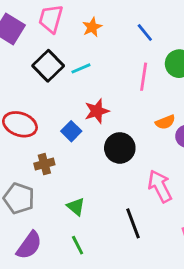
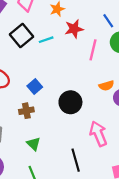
blue line: (145, 32) -> (108, 21), moved
red star: (97, 111) -> (74, 29), moved
brown cross: (44, 164) -> (26, 111), moved

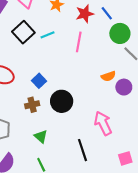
red star: (74, 29) -> (85, 14), moved
pink line: (93, 50) -> (79, 42), moved
black circle: (70, 102) -> (62, 101), moved

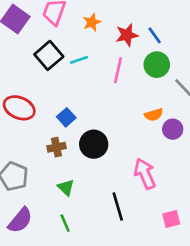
green circle: (120, 33) -> (157, 65), moved

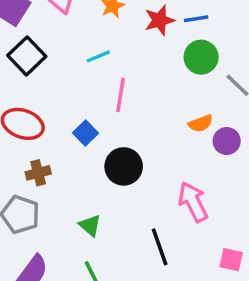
blue line: (155, 35) -> (196, 19), turned -60
black square: (49, 55) -> (27, 56), moved
pink line: (118, 70) -> (121, 95), moved
brown cross: (56, 147) -> (38, 173), moved
pink square: (171, 219) -> (231, 260), turned 30

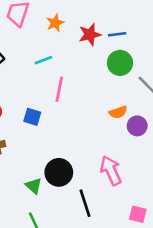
blue square: (85, 133) -> (32, 117), turned -30
black circle: (124, 166) -> (59, 172), moved

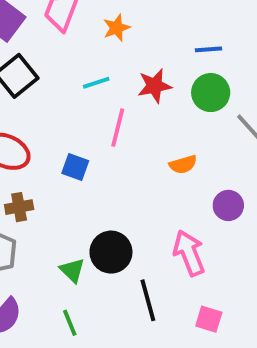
red star: (90, 34) -> (155, 86), moved
orange semicircle: (118, 112) -> (183, 164), moved
purple circle: (137, 126) -> (228, 205), moved
pink square: (138, 214) -> (209, 319), moved

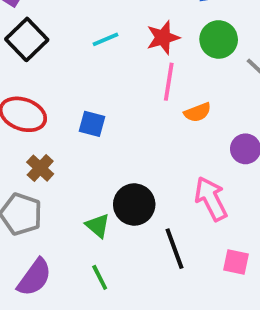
pink line: (118, 128) -> (169, 82), moved
brown cross: (19, 207) -> (40, 168), turned -32

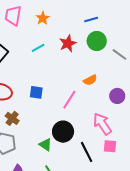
pink line: (169, 82) -> (69, 100), moved, turned 30
pink square: (236, 262) -> (110, 146), moved

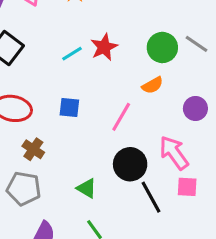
green circle: (97, 41) -> (162, 47), moved
red star: (68, 43) -> (104, 47), moved
cyan line: (38, 48) -> (72, 54), moved
black circle: (63, 132) -> (130, 164), moved

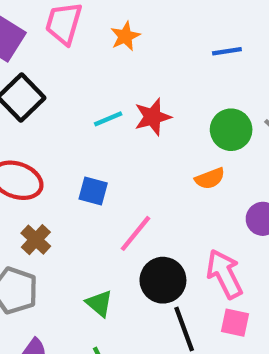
pink line: (121, 117) -> (135, 233), moved

